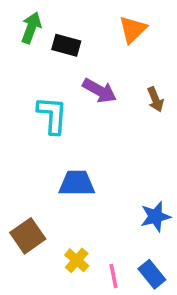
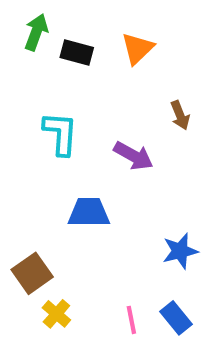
orange triangle: (133, 29) -> (137, 48), moved
purple arrow: (99, 91) -> (133, 156), moved
yellow cross: (77, 260) -> (56, 314), moved

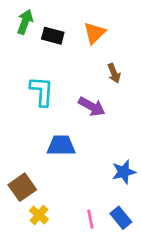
brown arrow: (180, 115) -> (114, 73), moved

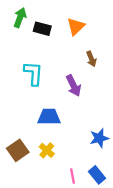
purple arrow: (92, 107) -> (74, 86), turned 35
yellow cross: (39, 215) -> (47, 150), moved

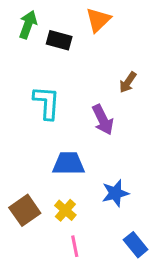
orange triangle: (76, 26) -> (98, 20), moved
brown arrow: (91, 59) -> (128, 82), turned 56
blue star: (99, 138) -> (115, 193), moved
pink line: (72, 176) -> (75, 246), moved

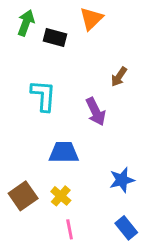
blue star: (115, 193) -> (122, 180), moved

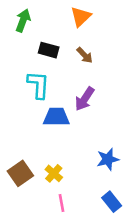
black rectangle: (55, 37) -> (49, 50), moved
brown arrow: (119, 77) -> (85, 55), moved, turned -78
purple arrow: (96, 112) -> (85, 99), turned 60
blue trapezoid: (64, 152) -> (56, 117), moved

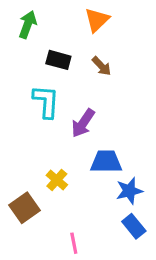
purple arrow: (85, 99) -> (83, 123), moved
blue trapezoid: (56, 117) -> (106, 162), moved
yellow cross: (54, 173) -> (57, 180), moved
blue rectangle: (112, 202) -> (134, 226), moved

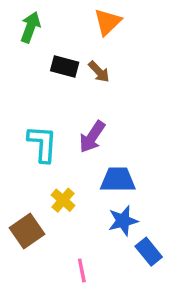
brown arrow: (102, 66) -> (99, 72), moved
cyan L-shape: (46, 102) -> (42, 144), moved
blue star: (129, 191) -> (123, 221), moved

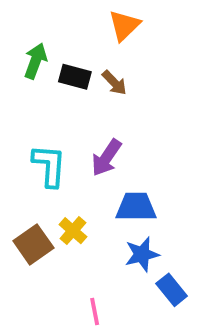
green arrow: (30, 27) -> (35, 61), moved
brown square: (27, 231) -> (33, 244), moved

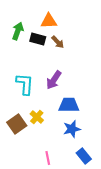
orange triangle: (124, 25) -> (49, 21), moved, turned 42
blue rectangle: (172, 290) -> (84, 156), moved

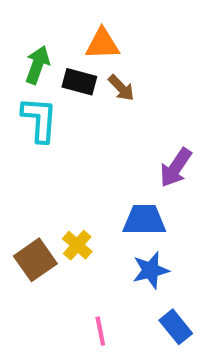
purple arrow: (54, 80) -> (176, 168), moved
cyan L-shape: (25, 84) -> (40, 119), moved

